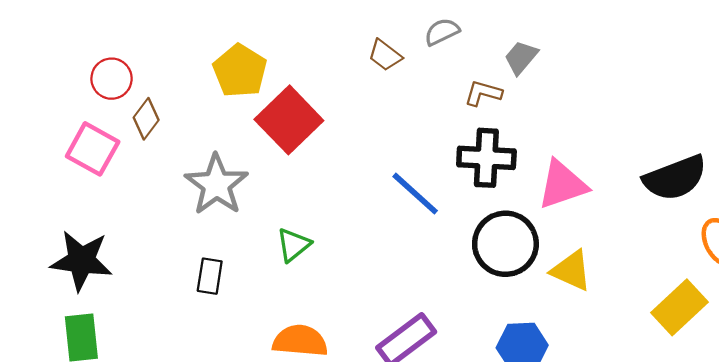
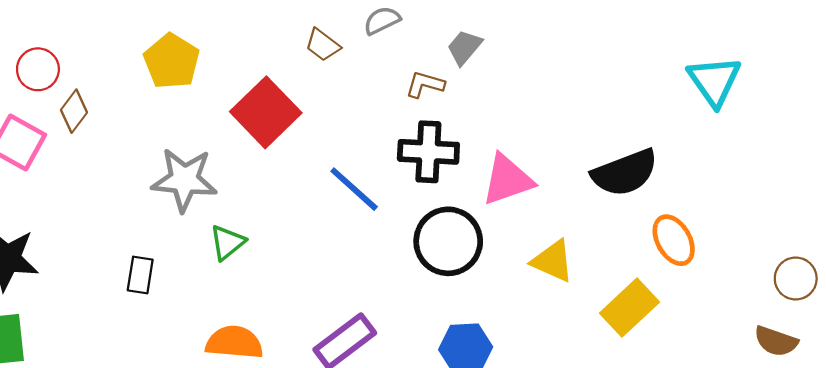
red square: (289, 120) -> (266, 112), moved
gray star: (216, 185) -> (184, 180), moved, turned -30
yellow triangle: (571, 271) -> (553, 261), moved

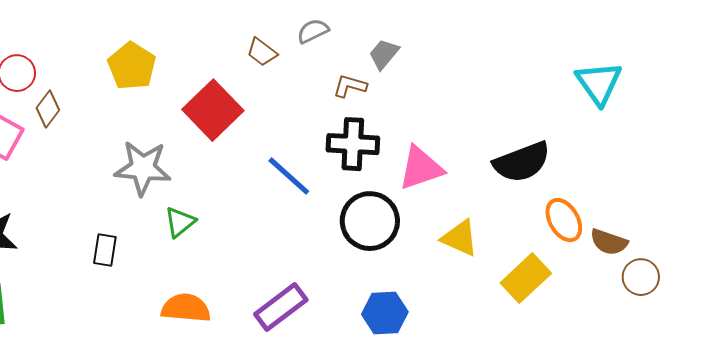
brown circle: (796, 279) -> (641, 277), moved
brown semicircle: (776, 341) -> (609, 242), moved

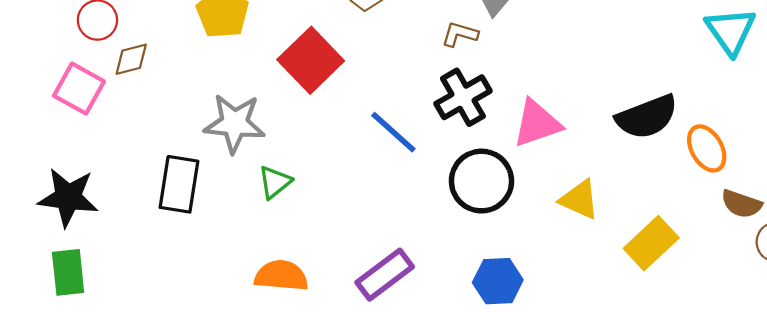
brown diamond: (48, 109) -> (131, 59), turned 39
black cross: (353, 144) -> (463, 97), turned -33
orange ellipse: (564, 220) -> (707, 148), moved
black rectangle: (105, 250) -> (179, 184), moved, size x1.6

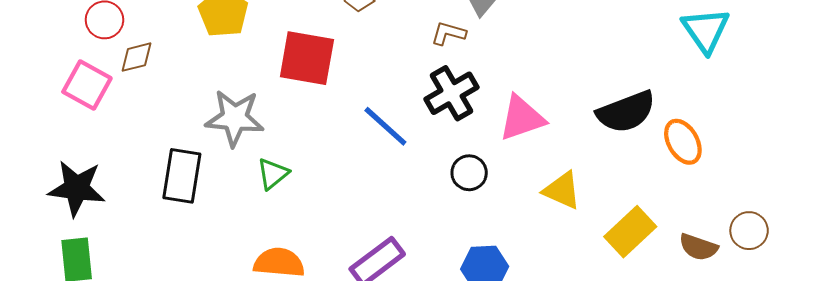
red square: (311, 60) -> (307, 58), turned -36
black circle: (481, 181) -> (469, 173), size x0.6
brown semicircle: (741, 204) -> (698, 247), moved

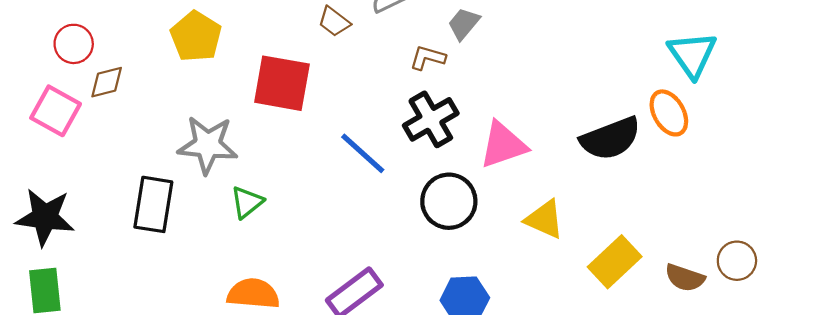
orange ellipse: (683, 142) -> (669, 113), moved
black circle: (469, 173) -> (449, 201), size x1.5

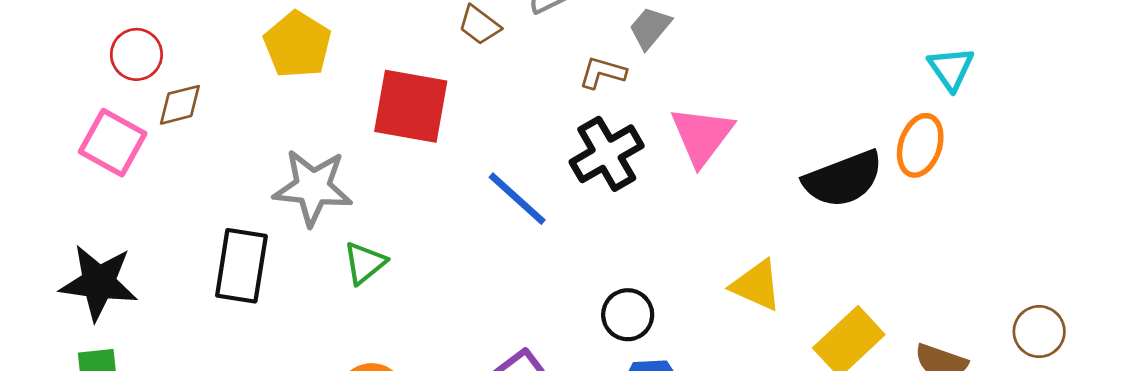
cyan triangle: (692, 55) -> (951, 68), size x0.7
orange ellipse: (669, 113) -> (920, 145), turned 48
pink triangle: (503, 145) -> (702, 136), moved, turned -34
black circle: (449, 201) -> (628, 315), moved, size x0.7
brown circle: (737, 261) -> (1039, 332), moved

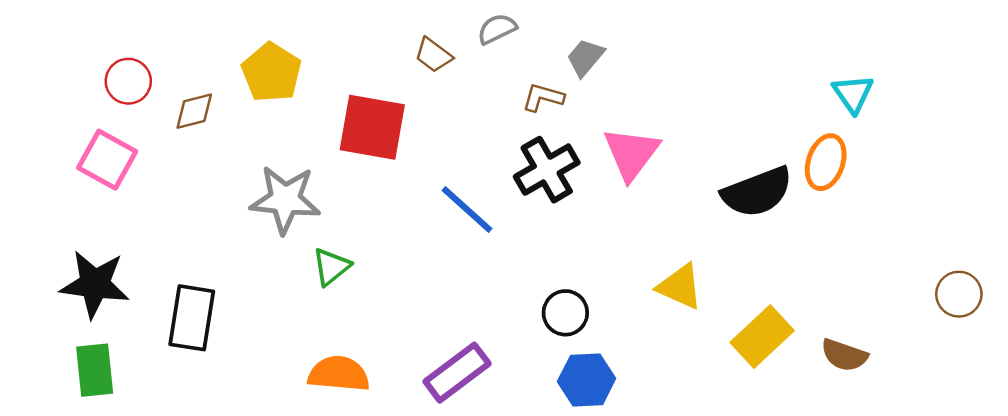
brown diamond: (180, 105) -> (194, 111), moved
black rectangle: (241, 266) -> (192, 318), moved
brown circle: (1039, 332) -> (959, 294), moved

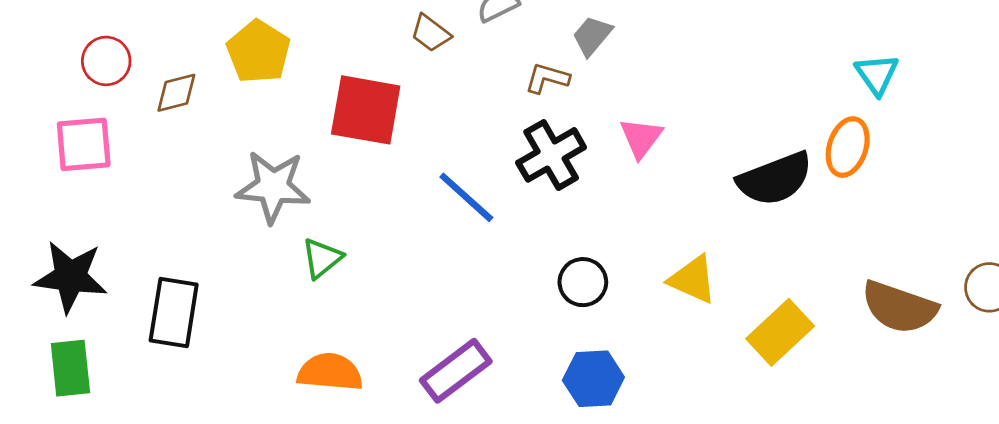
pink triangle: (631, 153) -> (641, 138), size x0.7
pink square: (107, 160) -> (84, 144), turned -34
black circle: (565, 313) -> (583, 282), moved
brown semicircle: (844, 355) -> (899, 307), moved, size x1.5

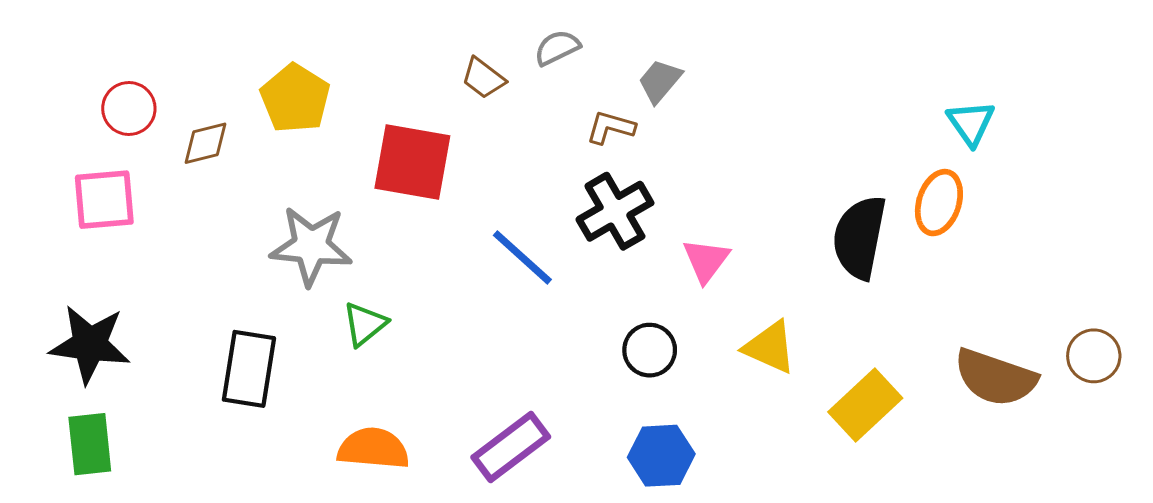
pink triangle: (641, 138) -> (706, 260), moved
black semicircle: (775, 179) -> (859, 237), turned 122
black rectangle: (174, 313) -> (249, 369), moved

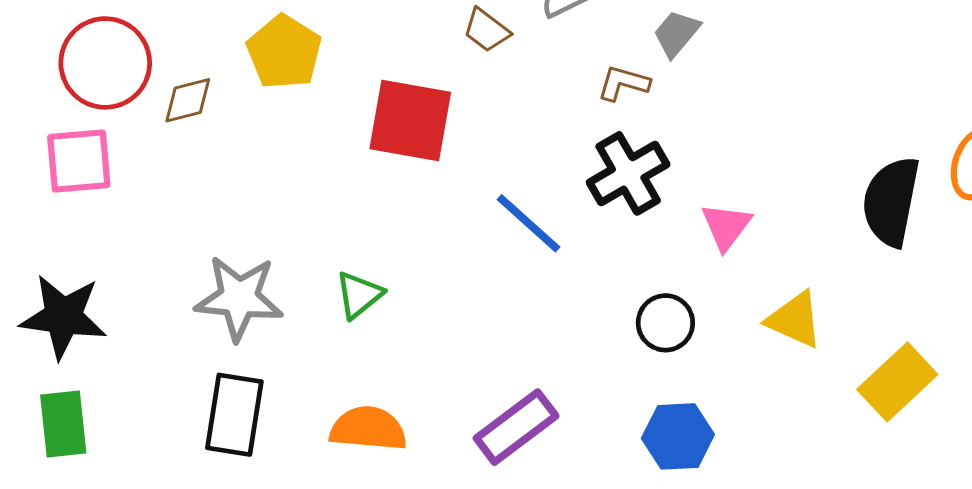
red circle: (129, 108) -> (105, 63), size x1.6
gray star: (311, 246) -> (239, 298), moved
black rectangle: (249, 369) -> (234, 415), moved

